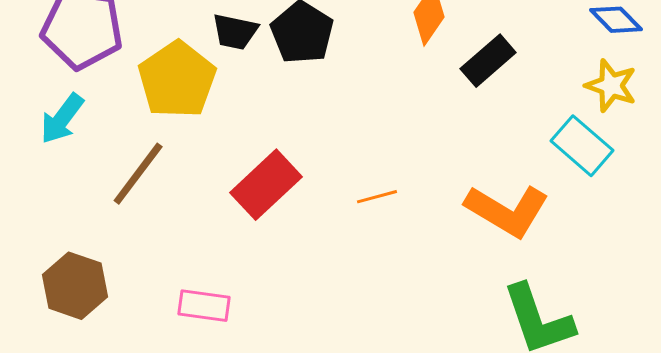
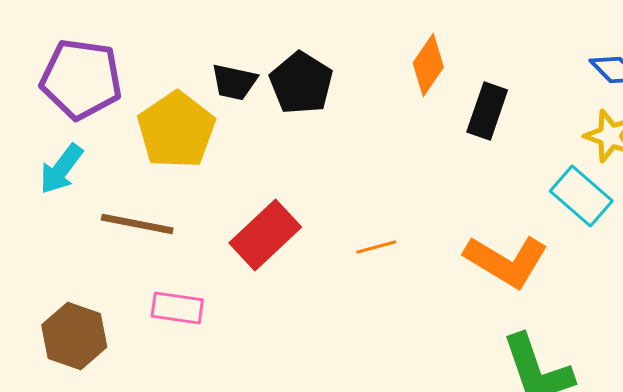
black rectangle: (488, 61) -> (487, 111), turned -30
brown line: (138, 174) -> (137, 224), turned 64
pink rectangle: (204, 306) -> (177, 308), moved

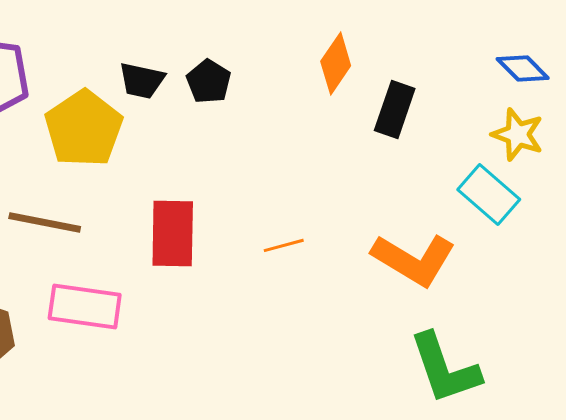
black pentagon: (301, 83) -> (209, 81), size x0.7
red rectangle: (265, 235) -> (173, 233), turned -46
pink rectangle: (177, 308) -> (85, 306), size x1.4

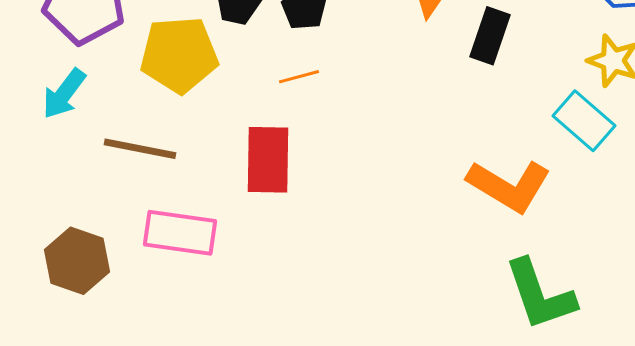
yellow pentagon: (84, 128) -> (179, 55), turned 30
orange line: (284, 245) -> (299, 77), moved

